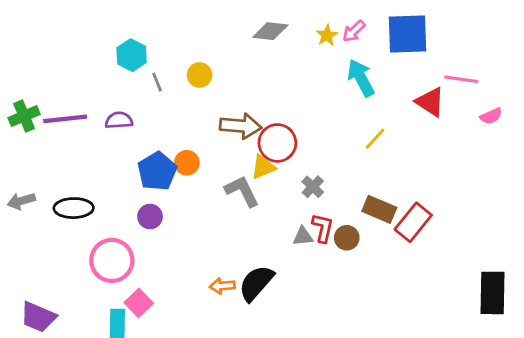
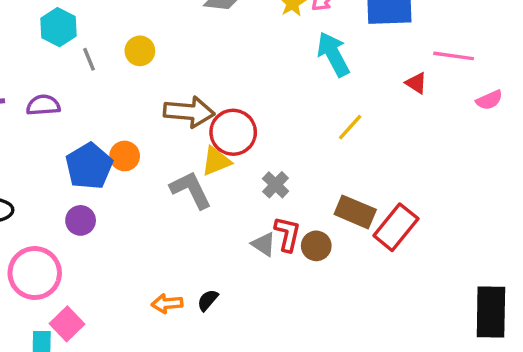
red triangle: (430, 102) -> (416, 83), size x0.6
gray triangle: (303, 236) -> (264, 244), turned 40
black semicircle: (256, 283) -> (208, 300), size x0.5

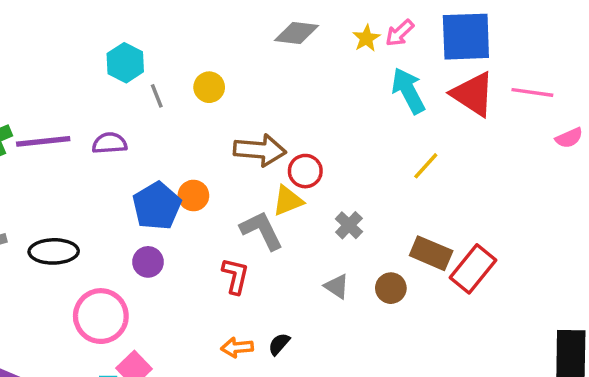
red triangle: (416, 83) -> (473, 94), moved, size x2.0
red circle: (233, 132) -> (305, 171), size x0.7
red L-shape: (287, 234) -> (235, 276), moved

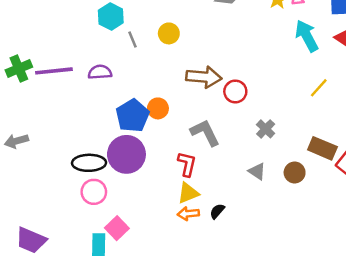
yellow triangle: (288, 201) -> (188, 193), moved
black ellipse: (54, 251) -> (89, 163), moved
purple circle: (148, 262) -> (126, 154), size x1.8
pink circle: (101, 316) -> (94, 192), size x0.7

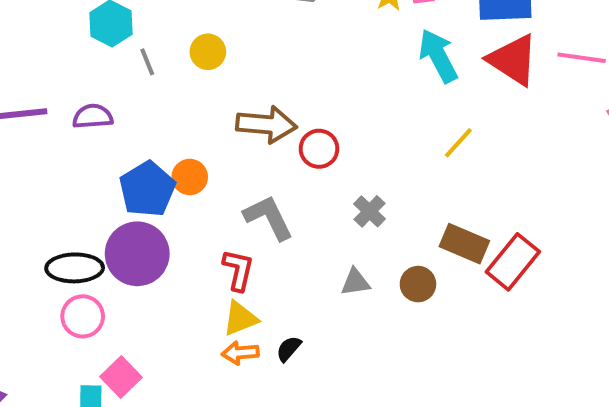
gray triangle: (257, 171) -> (355, 282), turned -42

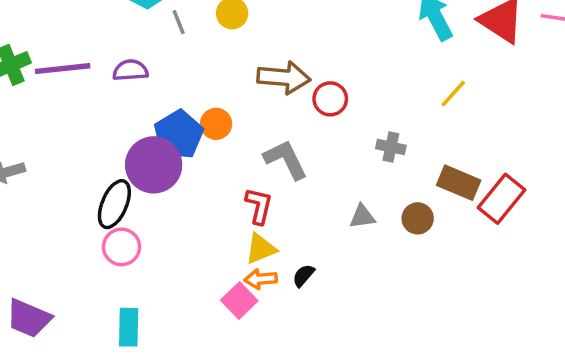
gray cross: (369, 211) -> (391, 147), moved, turned -32
purple circle: (137, 254) -> (154, 165), moved
black ellipse: (75, 268) -> (114, 204), turned -66
pink square: (121, 377) -> (239, 300), moved

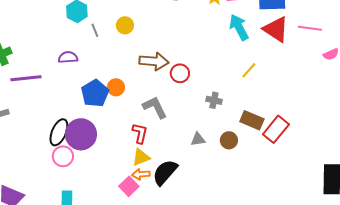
purple line: (63, 69) -> (26, 78), moved
purple circle: (154, 165) -> (81, 134), moved
black semicircle: (303, 275) -> (165, 172), size x2.0

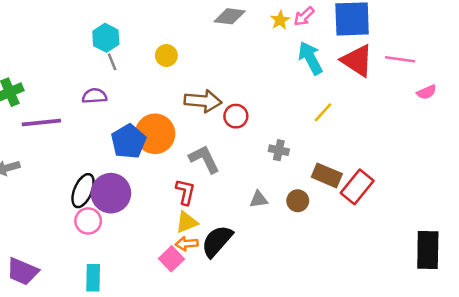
gray line: (95, 30) -> (112, 62), moved
orange circle: (116, 87) -> (155, 134), size x1.8

